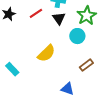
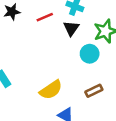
yellow semicircle: (46, 53) -> (51, 90), moved

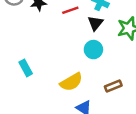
cyan circle: (90, 54) -> (93, 50), moved

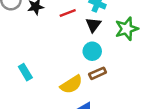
brown rectangle: (113, 86) -> (98, 73), moved

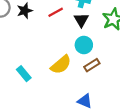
yellow semicircle: (71, 84) -> (61, 65), moved

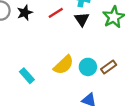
cyan circle: (84, 45) -> (88, 67), moved
brown rectangle: (92, 65) -> (109, 67), moved

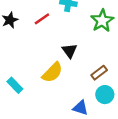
black triangle: (82, 19) -> (70, 51), moved
cyan circle: (88, 67) -> (105, 95), moved

